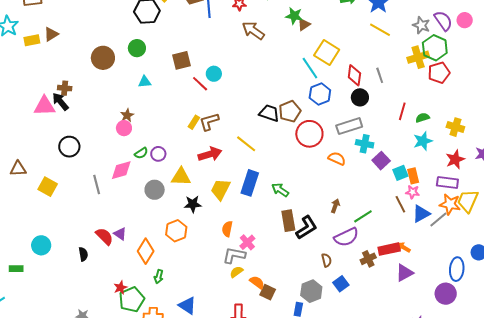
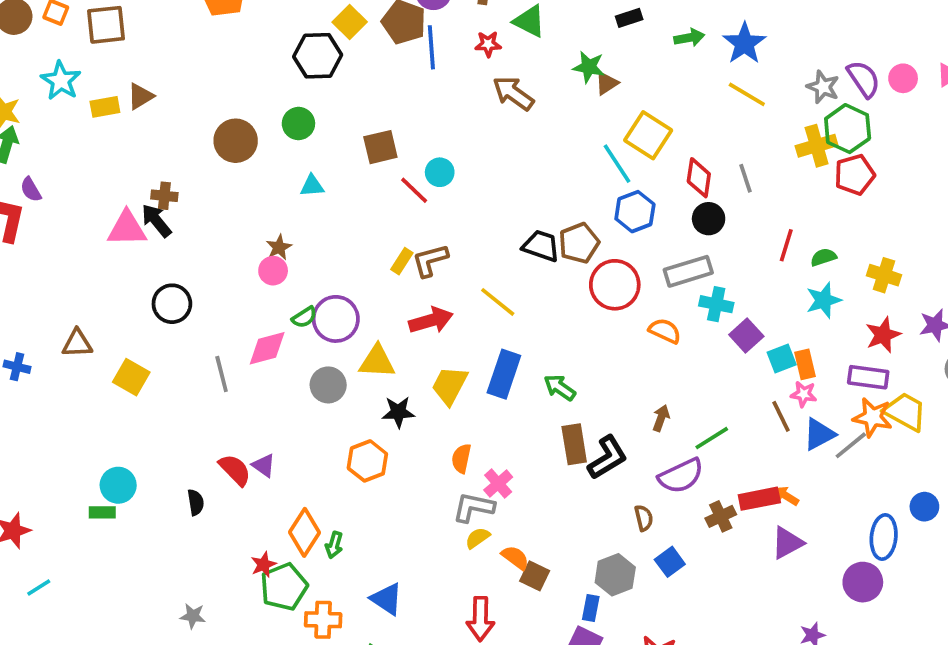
purple circle: (158, 154) -> (336, 319), size x1.6
yellow trapezoid: (468, 201) -> (905, 412), turned 95
orange diamond: (146, 251) -> (305, 532), moved
green rectangle: (16, 269) -> (102, 512), moved

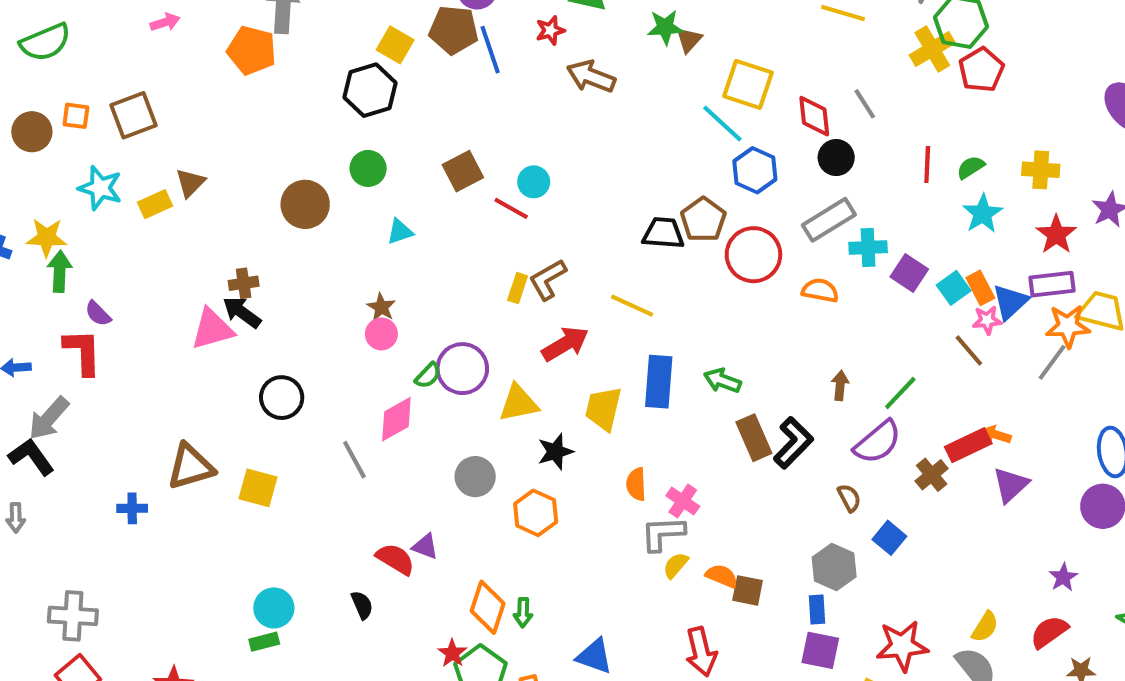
brown triangle: (77, 343) -> (190, 467), size x1.4
gray circle: (328, 385) -> (475, 477), moved
blue triangle: (819, 434) -> (1010, 302), moved

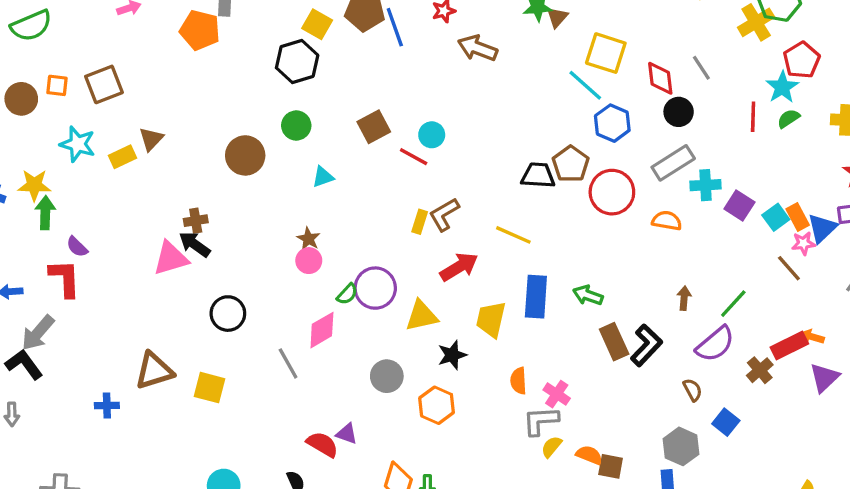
red pentagon: (981, 70) -> (802, 60), moved
cyan star: (983, 214) -> (782, 87), moved

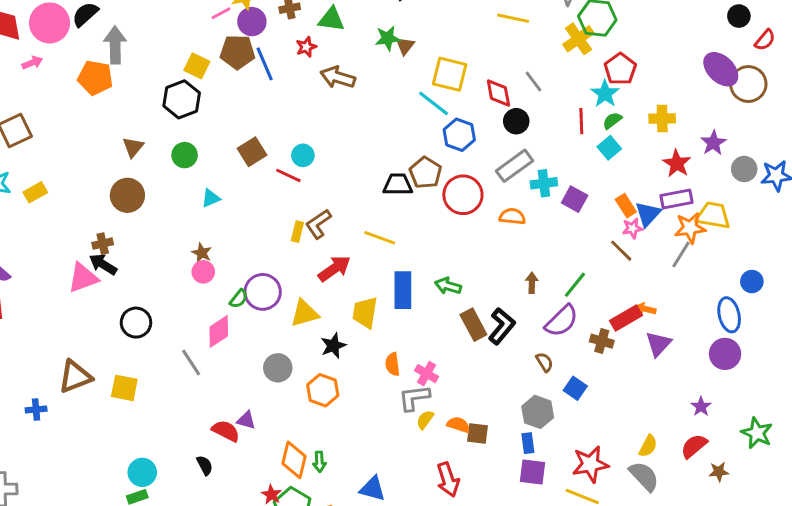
brown triangle: (151, 139) -> (133, 147), moved
brown circle: (245, 155) -> (127, 195), moved
cyan square: (776, 217) -> (609, 148), moved
brown cross: (760, 370) -> (602, 341), turned -30

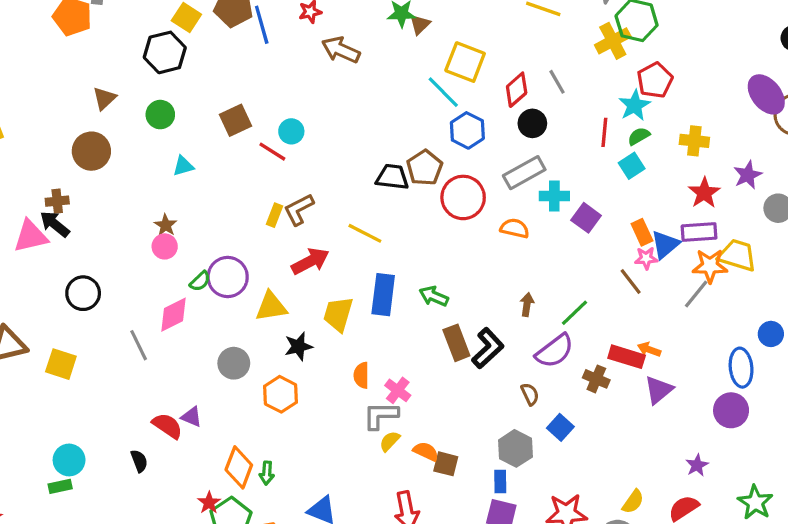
red diamond: (498, 93) -> (517, 90), turned 52
red rectangle: (626, 318) -> (627, 357), turned 40

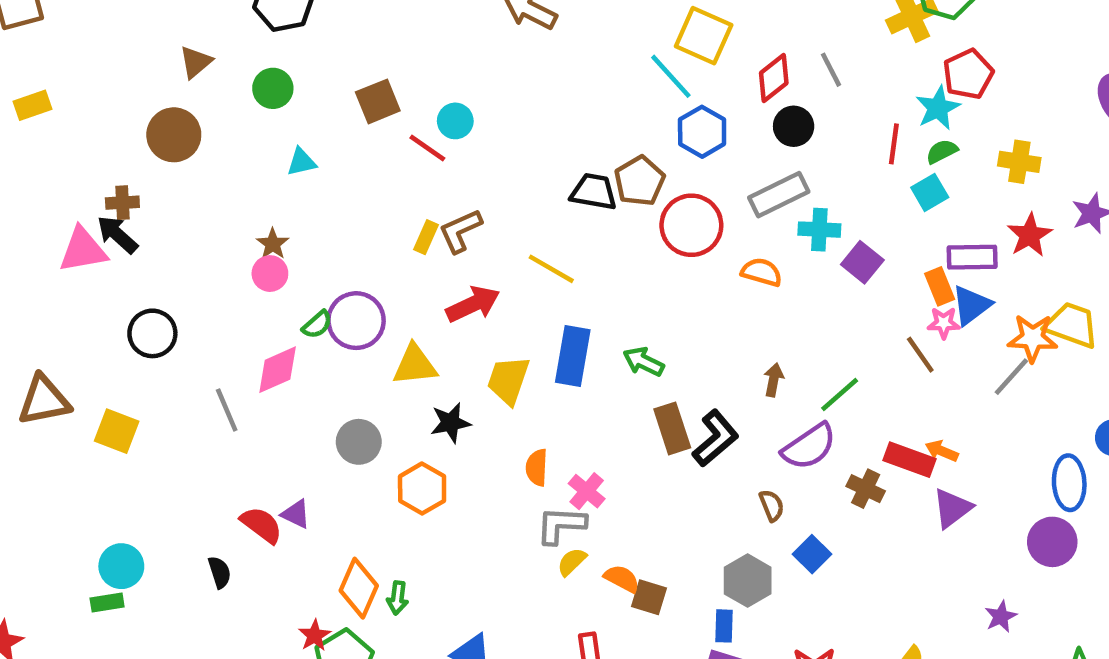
purple rectangle: (699, 232) -> (972, 257), moved

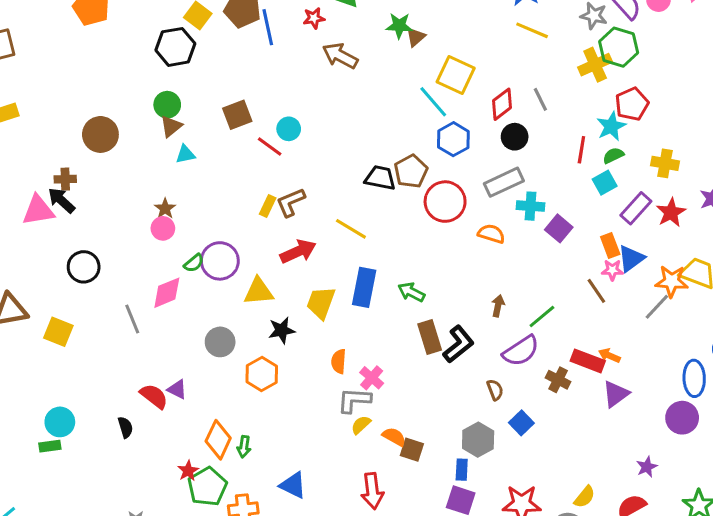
brown triangle: (196, 62) -> (171, 126), moved
purple rectangle: (972, 257) -> (636, 208), moved, turned -48

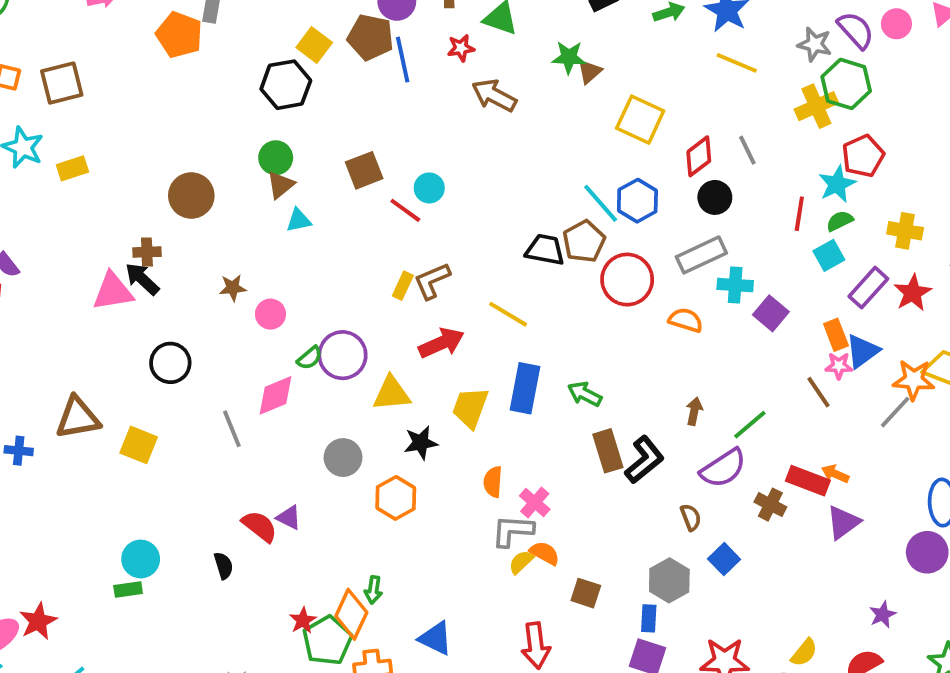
cyan line: (433, 102) -> (601, 203), moved
brown star: (165, 209) -> (233, 288), moved, turned 30
orange semicircle: (394, 437) -> (545, 553), moved
orange diamond: (218, 440) -> (351, 614), moved

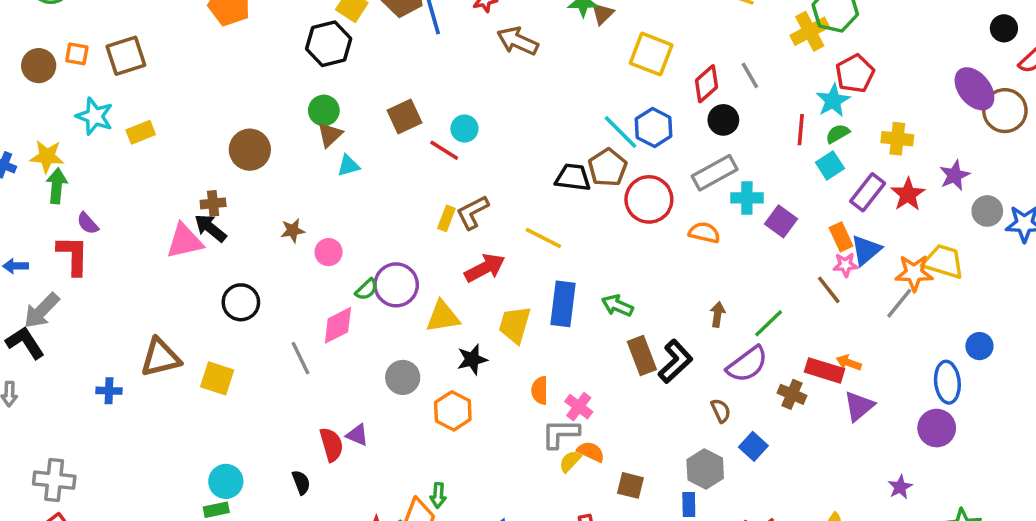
red semicircle: (260, 526) -> (331, 445), turned 40

